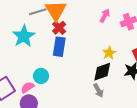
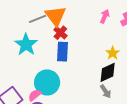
cyan circle: (41, 76) -> (47, 82), size x1.6

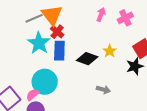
cyan star: (26, 45) -> (39, 43), moved
black diamond: (108, 72) -> (87, 59), moved, turned 45
gray arrow: (106, 91) -> (103, 90), turned -40

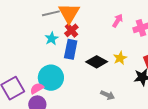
cyan star: (39, 43) -> (52, 39), size x0.6

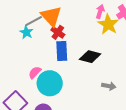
cyan star: (52, 39) -> (26, 32), moved
yellow star: (120, 58) -> (108, 24), moved, size x1.5
pink semicircle: (37, 88) -> (35, 72), moved

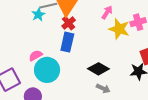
pink arrow: (100, 11) -> (107, 12), moved
yellow star: (108, 24) -> (119, 29), turned -30
black diamond: (90, 57) -> (98, 69), moved

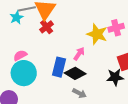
pink arrow: (107, 12) -> (79, 54), moved
blue rectangle: (67, 42) -> (59, 67), moved
pink semicircle: (36, 56) -> (20, 55), moved

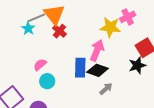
pink arrow: (79, 54) -> (97, 50), size x1.5
cyan circle: (24, 73) -> (47, 81), size x0.6
gray arrow: (79, 93) -> (106, 89), turned -56

